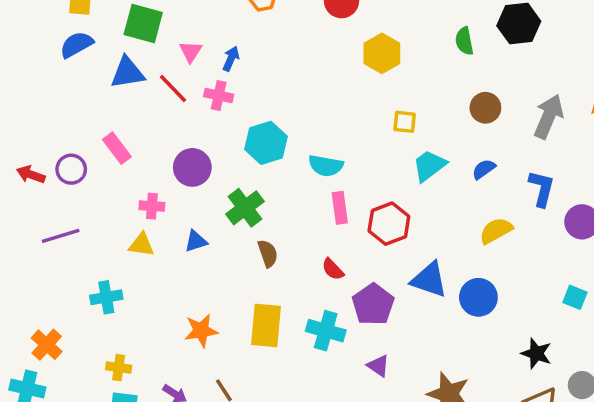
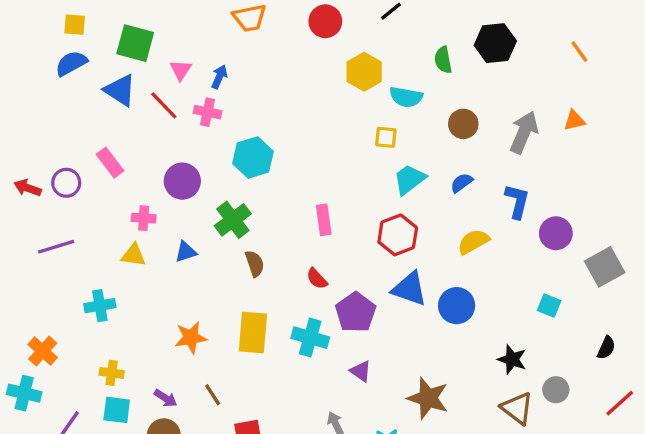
blue triangle: (127, 73) -> (120, 90), turned 42
cyan semicircle: (326, 166) -> (406, 97), moved
red hexagon: (389, 224) -> (398, 235), moved

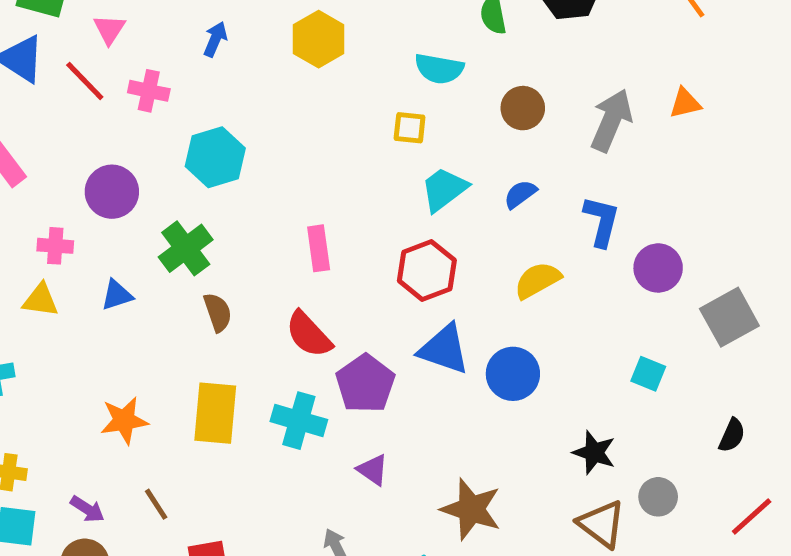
yellow hexagon: (364, 72) -> (319, 39), moved
blue arrow: (219, 77) -> (215, 39), moved
red semicircle: (317, 279) -> (309, 334), size x1.5

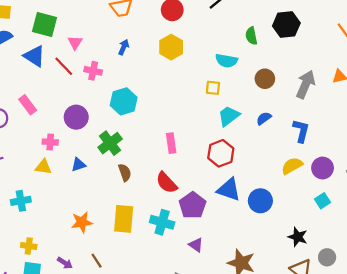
purple circle: (658, 268) -> (323, 168), moved
yellow semicircle: (538, 280) -> (292, 166), moved
cyan square: (648, 374) -> (323, 201), turned 35

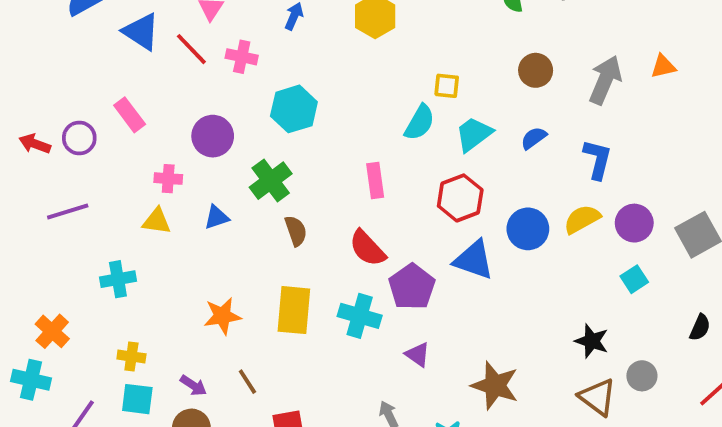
cyan semicircle: (226, 61) -> (420, 123), moved, turned -70
blue circle: (260, 201) -> (528, 229), moved

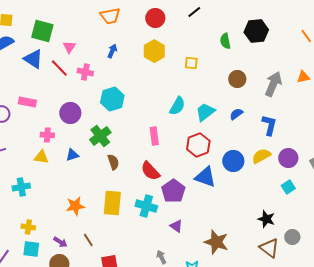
yellow square: (447, 86) -> (191, 63), moved
pink rectangle: (130, 115) -> (27, 102), turned -42

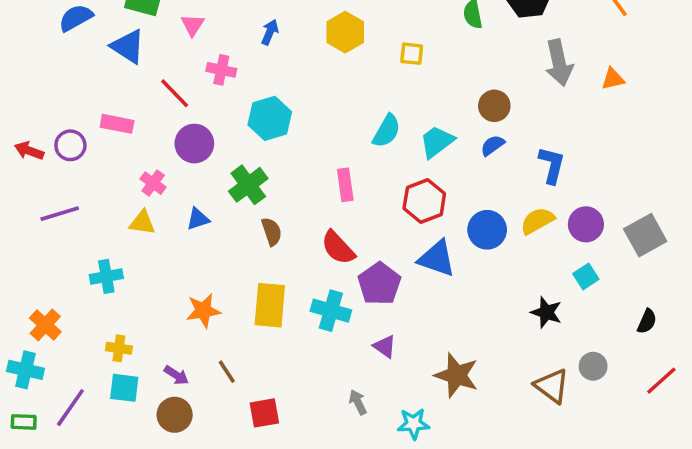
red line: (59, 68) -> (175, 93), moved
brown circle: (237, 79) -> (494, 106), moved
gray arrow: (273, 84) -> (559, 63), moved, turned 145
pink cross: (47, 135) -> (153, 183), turned 32
black star: (266, 219) -> (546, 312), moved

